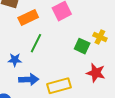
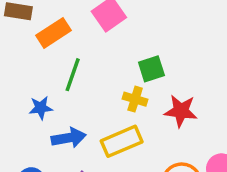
yellow cross: (100, 37) -> (135, 99), moved
green square: (82, 46) -> (151, 69), turned -35

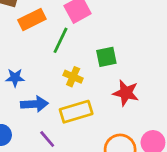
green line: (73, 75) -> (61, 40), moved
yellow cross: (135, 99) -> (73, 77), moved

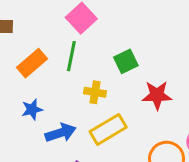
orange rectangle: (32, 19) -> (32, 63), moved

